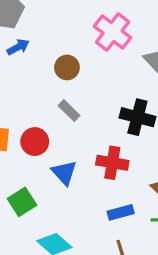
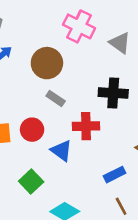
brown circle: (67, 67) -> (47, 63), size x1.5
red cross: (112, 163) -> (86, 126), moved

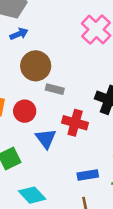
brown circle: (47, 63) -> (36, 66), moved
gray rectangle: (56, 98) -> (55, 89), turned -36

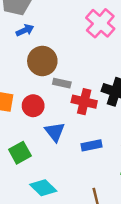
red cross: (75, 123) -> (84, 102), moved
blue rectangle: (88, 175) -> (92, 145), moved

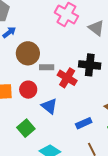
red cross: (84, 102) -> (67, 78), turned 30
blue rectangle: (92, 145) -> (84, 123), moved

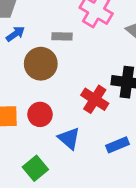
gray rectangle: (47, 67) -> (62, 36), moved
blue rectangle: (84, 123) -> (117, 145), moved

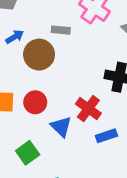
blue arrow: (15, 34) -> (15, 37), moved
red cross: (95, 99) -> (88, 109), moved

